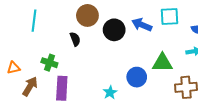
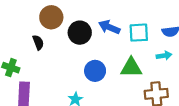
cyan square: (170, 16) -> (139, 33), moved
blue circle: (137, 77) -> (95, 71), moved

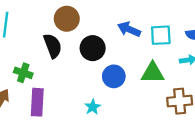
black circle: (80, 33) -> (93, 48), moved
black semicircle: (38, 42) -> (53, 46), size x1.5

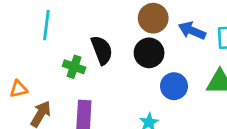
brown circle: (67, 19) -> (153, 18), moved
green cross: (23, 73) -> (74, 67), moved

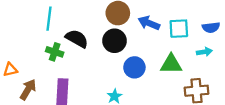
cyan line: (46, 25) -> (49, 19), moved
black semicircle: (102, 50) -> (77, 39), turned -40

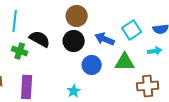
blue arrow: (149, 23) -> (105, 39), moved
cyan square: (179, 29) -> (132, 30), turned -30

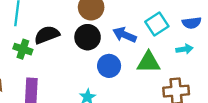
black semicircle: (40, 39) -> (47, 35), turned -50

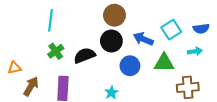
black semicircle: (47, 35) -> (85, 55), moved
green cross: (23, 49) -> (56, 51), turned 35

